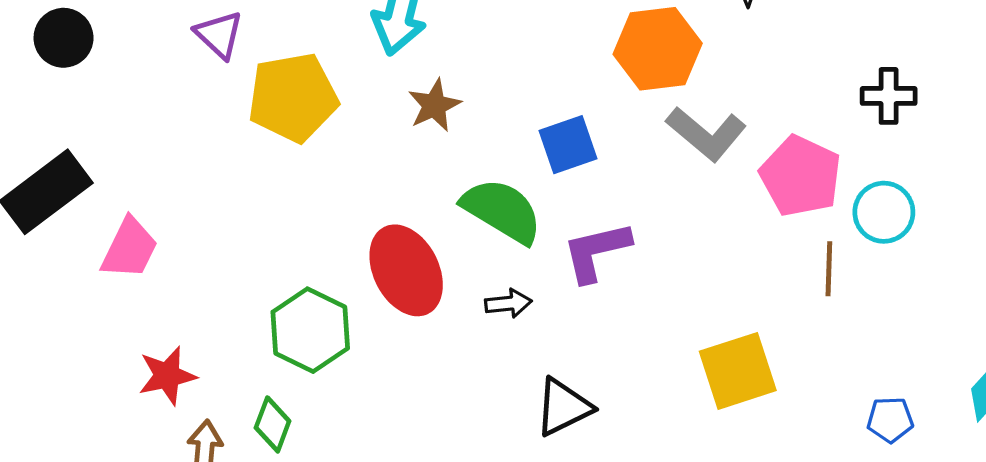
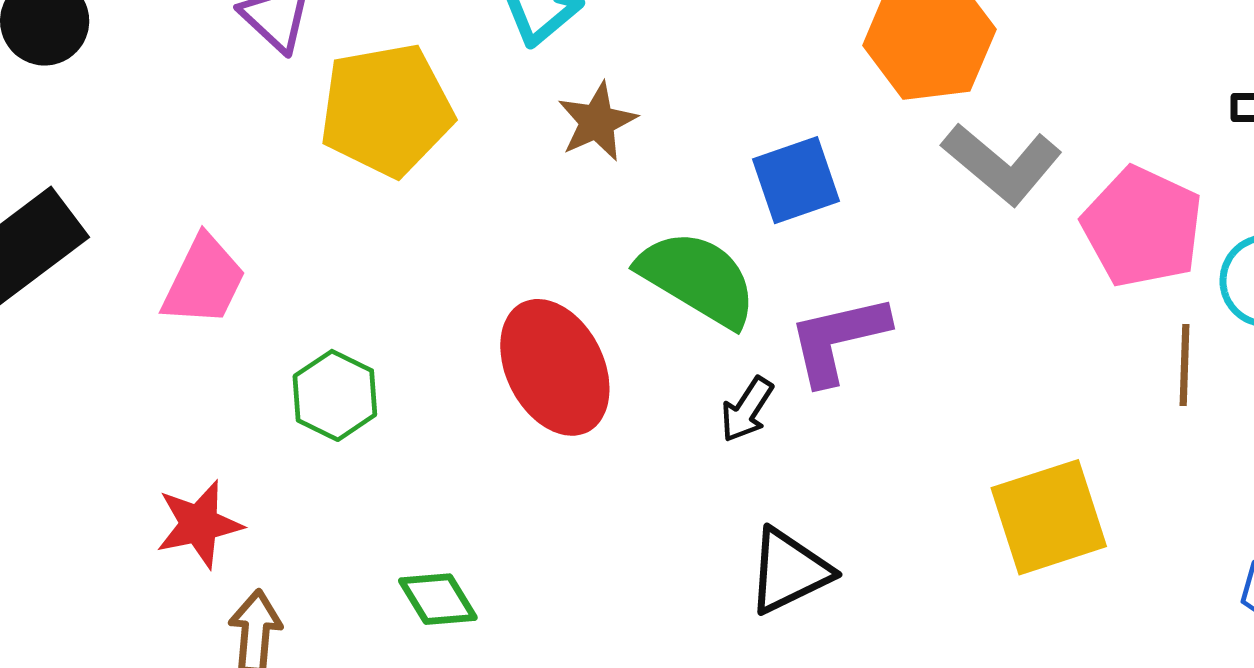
pink trapezoid: (130, 248) -> (204, 281), moved
black arrow: (508, 303) -> (747, 410), moved, turned 129
green hexagon: (310, 330) -> (335, 395), moved, size x0.7
green diamond: (273, 424) -> (438, 599), moved, turned -52

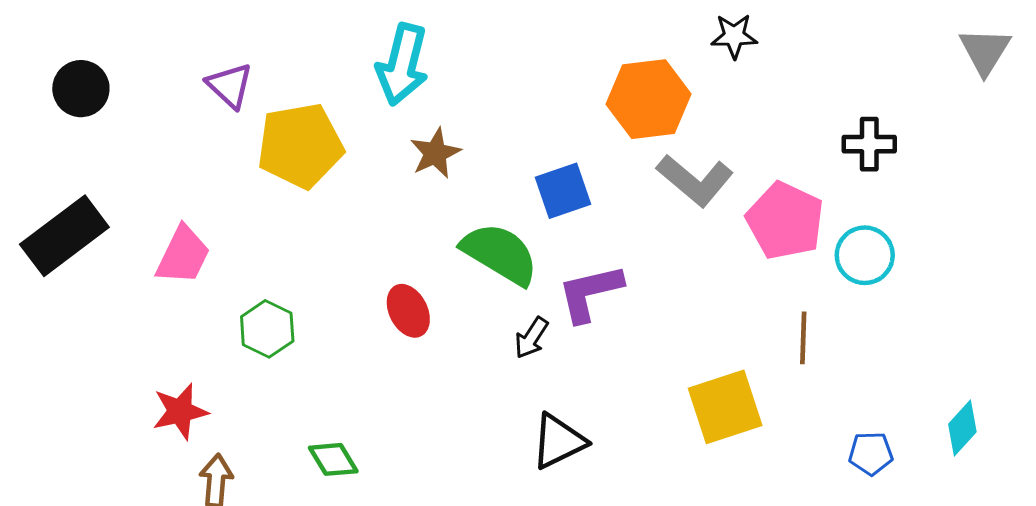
brown line: (1185, 365) -> (803, 338), moved
red ellipse: (555, 367) -> (408, 311), size x0.6

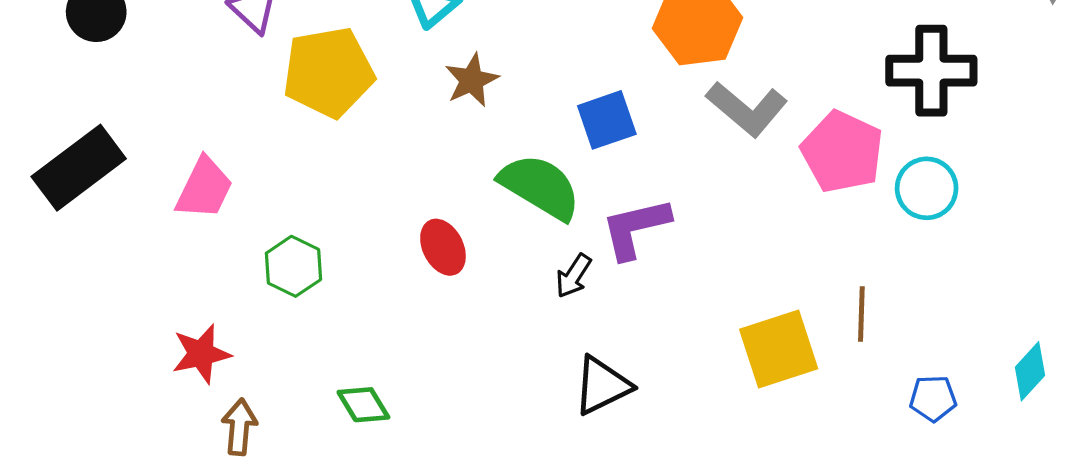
black cross: (869, 144) -> (931, 71), size x1.6
brown line: (803, 338) -> (861, 314), moved

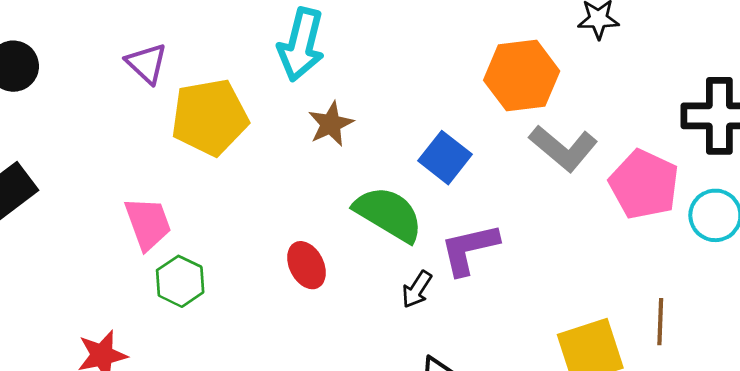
blue square: (607, 120) -> (445, 158), turned -33
pink trapezoid: (204, 188) -> (148, 223), moved, turned -46

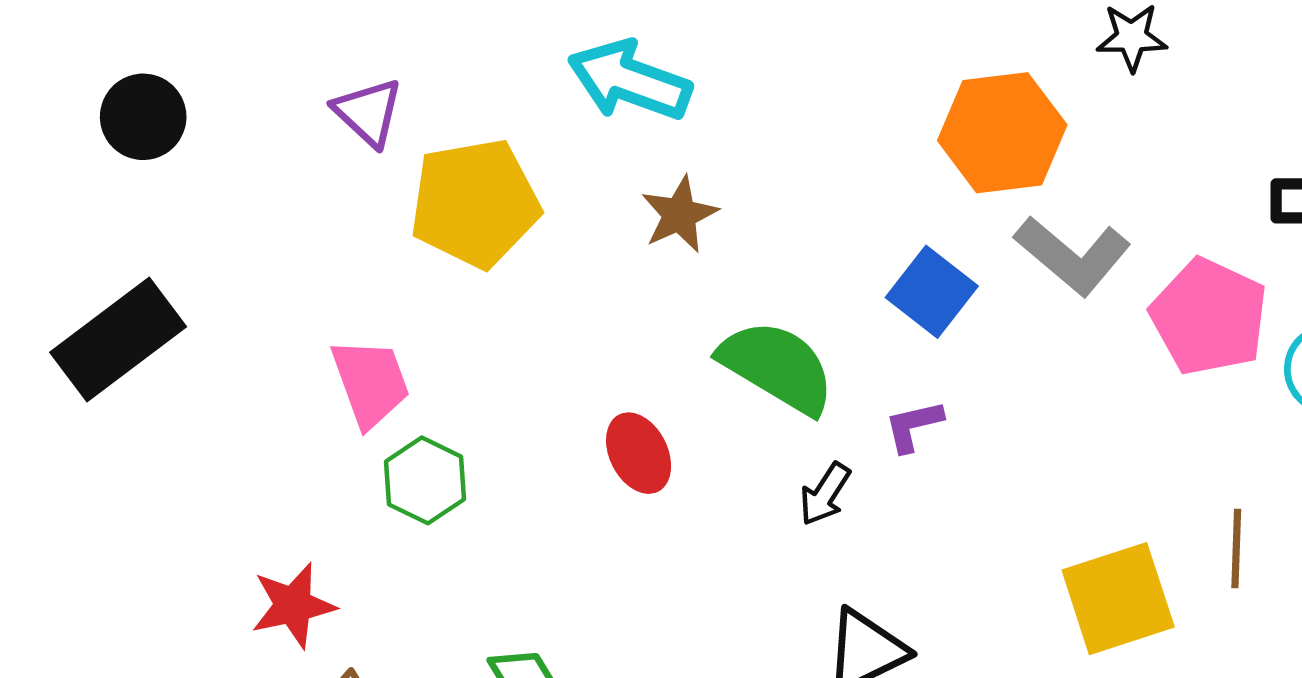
cyan arrow: (301, 45) -> (629, 80), turned 96
blue square: (445, 158) -> (932, 292), moved
purple L-shape: (469, 249) -> (914, 426), size x0.6

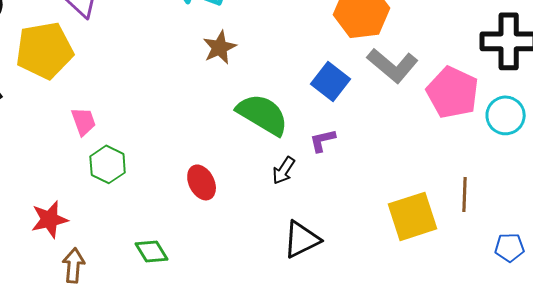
yellow pentagon: (475, 203) -> (45, 50), moved
pink trapezoid: (370, 383) -> (84, 121), size x0.7
red ellipse: (639, 453) -> (202, 182), moved

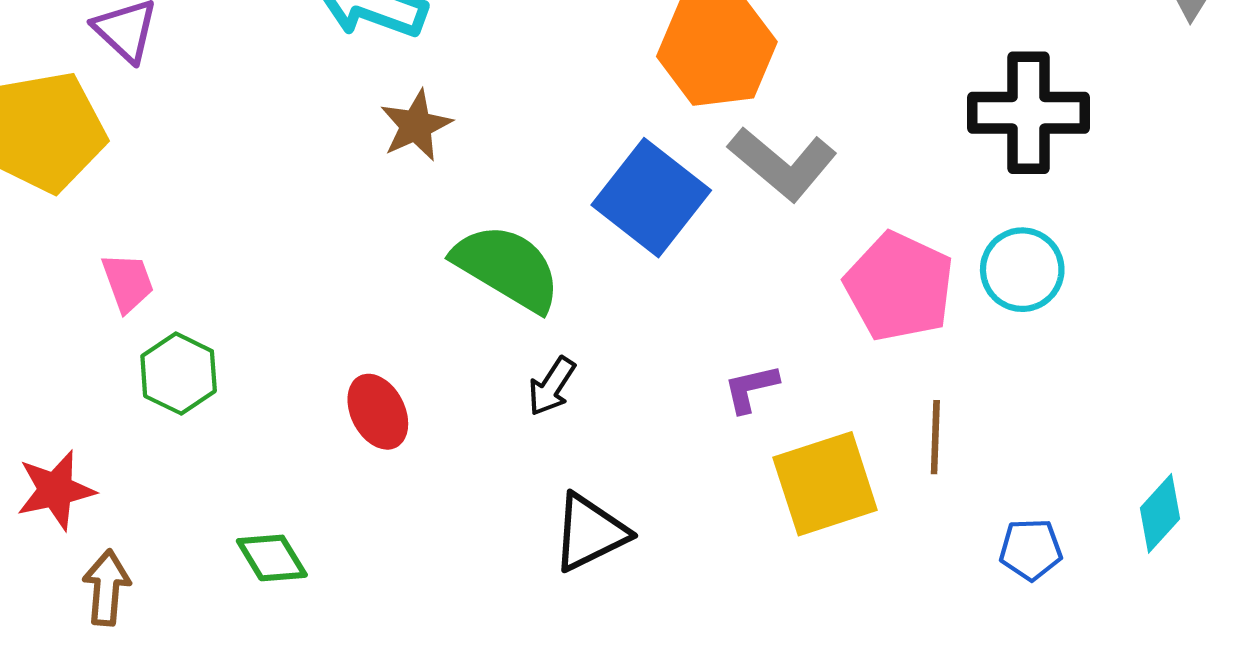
blue square: (331, 81) -> (651, 198), size x1.4
pink pentagon: (453, 92) -> (899, 287), moved
purple L-shape: (323, 140) -> (751, 388), moved

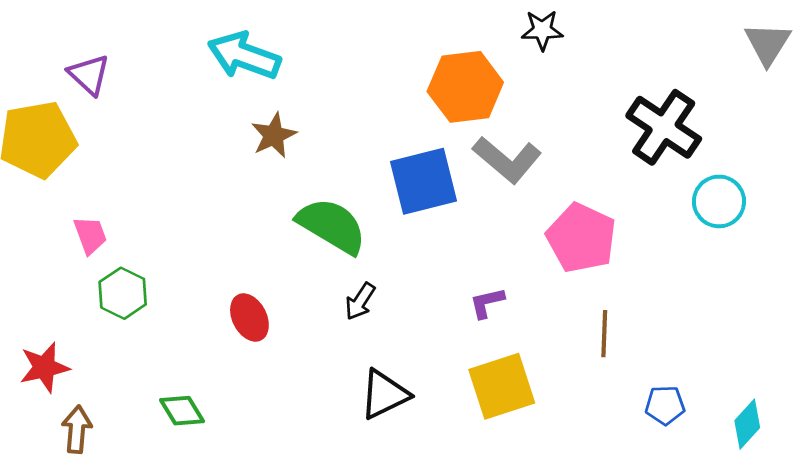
black cross: (1029, 113) -> (664, 127), turned 34
blue square: (651, 198) -> (424, 181), turned 38
cyan circle: (1022, 270) -> (719, 201), moved
yellow square: (825, 484) -> (502, 386), moved
cyan diamond: (1160, 513) -> (747, 424), moved

